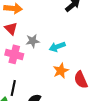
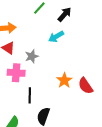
cyan arrow: (57, 47) -> (56, 37), moved
black line: (13, 88) -> (30, 95), moved

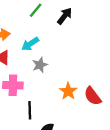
cyan arrow: (56, 37) -> (30, 44), moved
gray star: (32, 56) -> (40, 65), moved

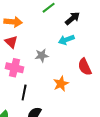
cyan arrow: (30, 44) -> (66, 40), moved
red semicircle: (93, 96) -> (85, 67), moved

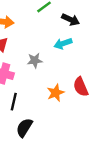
black arrow: (72, 18) -> (71, 20), turned 63
red semicircle: (85, 67) -> (81, 87), moved

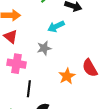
cyan arrow: (63, 44) -> (56, 26), moved

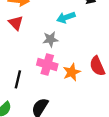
pink cross: (17, 64) -> (47, 64), moved
black line: (29, 89) -> (18, 79), moved

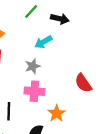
orange star: (72, 72) -> (57, 113), moved

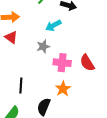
pink cross: (34, 91) -> (62, 63), moved

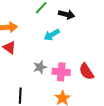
gray star: (43, 46) -> (40, 67), moved

